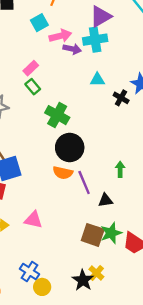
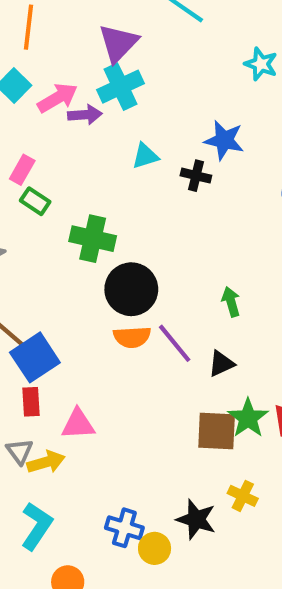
pink triangle: (33, 220) -> (78, 424), moved
black star: (83, 280) -> (196, 519), moved

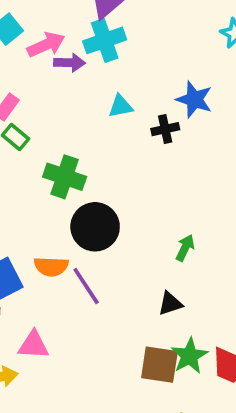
black cross: (196, 176) -> (165, 129), turned -32
green arrow: (231, 302) -> (185, 248), turned 36
orange semicircle: (132, 337) -> (51, 267), moved
purple line: (175, 343) -> (86, 286), moved

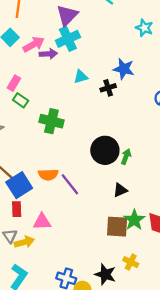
black circle: (95, 227) -> (105, 150), moved

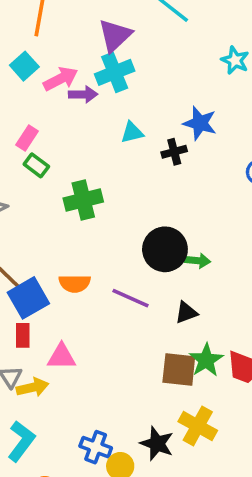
green cross: (51, 121) -> (83, 200), turned -30
green arrow: (126, 157) -> (198, 261), turned 72
purple line: (70, 184) -> (130, 298), moved, turned -30
yellow cross: (131, 262) -> (198, 426), size x1.5

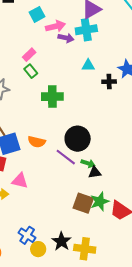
black circle: (165, 249) -> (78, 139), moved
green arrow: (198, 261) -> (88, 163), moved
yellow cross: (198, 426) -> (85, 249), moved, turned -35

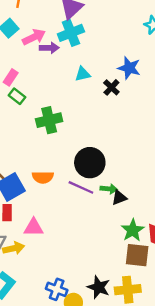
black cross: (109, 82) -> (111, 87), turned -32
brown square: (83, 203) -> (137, 255), moved

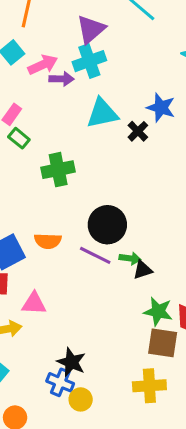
cyan triangle: (83, 74) -> (102, 113), size x1.6
green star: (133, 230) -> (158, 311), turned -30
black star: (99, 287) -> (71, 362), moved

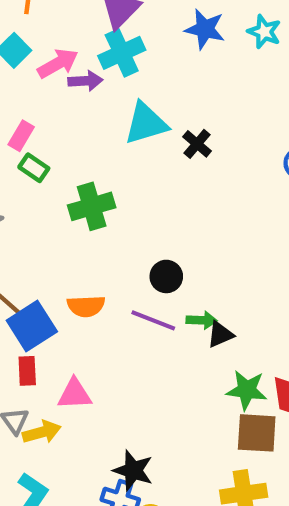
blue star: (161, 108) -> (205, 29), moved
black circle: (107, 225) -> (166, 276), size x0.6

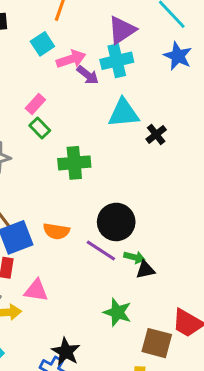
purple arrow: (85, 81) -> (88, 75), turned 30
black circle: (166, 276) -> (116, 222), size x1.6
green star: (247, 390) -> (117, 312), moved

